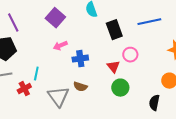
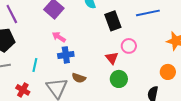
pink arrow: (60, 46) -> (59, 37), turned 56
blue cross: (80, 59) -> (66, 55), moved
red cross: (24, 89) -> (23, 90), moved, turned -32

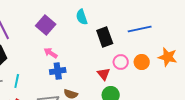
cyan line: (35, 65) -> (17, 81), moved
orange circle: (168, 72) -> (142, 62), moved

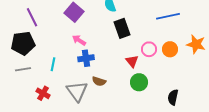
black rectangle: (105, 37) -> (122, 28), moved
cyan line: (17, 81) -> (53, 64), moved

